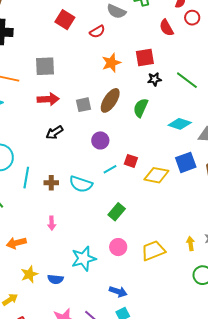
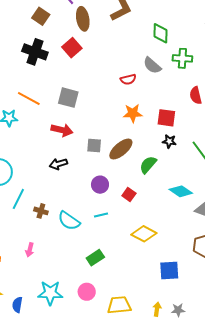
red square: (65, 20) -> (72, 48), moved
red square: (131, 161) -> (129, 194), moved
blue square: (186, 162) -> (169, 270), moved
blue semicircle: (55, 279) -> (17, 305), turned 77

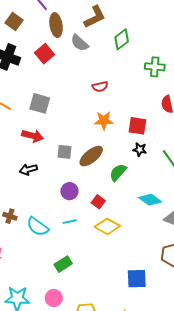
green diamond: (161, 33) -> (122, 39), moved, turned 50
gray semicircle: (152, 65) -> (80, 43), moved
yellow diamond: (144, 234) -> (107, 226), moved

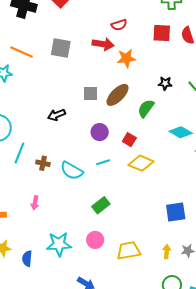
red square: (137, 126) -> (162, 33), moved
red arrow: (33, 136) -> (103, 44), moved

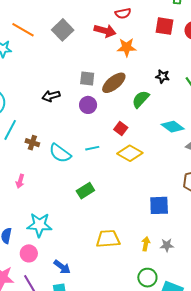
gray square: (61, 48) -> (63, 30), turned 30
purple circle: (100, 132) -> (88, 105), moved
pink circle: (95, 240) -> (29, 253), moved

